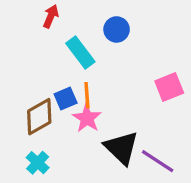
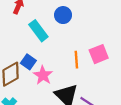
orange line: (87, 95) -> (76, 60), moved
blue square: (66, 99) -> (28, 62), turned -32

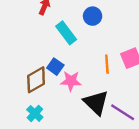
pink star: (43, 75) -> (71, 81), turned -30

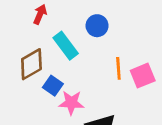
orange line: (107, 64) -> (118, 68), moved
brown diamond: (36, 80) -> (31, 64), moved

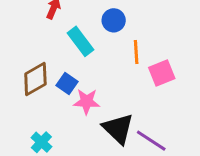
brown diamond: (31, 64) -> (35, 79), moved
orange line: (118, 68) -> (136, 52), moved

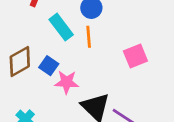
orange line: (136, 52) -> (89, 37), moved

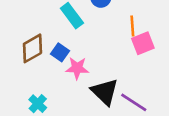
orange line: (89, 37) -> (132, 26), moved

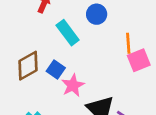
pink star: (77, 68) -> (73, 85), turned -30

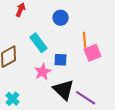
cyan rectangle: (68, 33) -> (39, 43), moved
blue square: (56, 70) -> (61, 60), moved, turned -32

